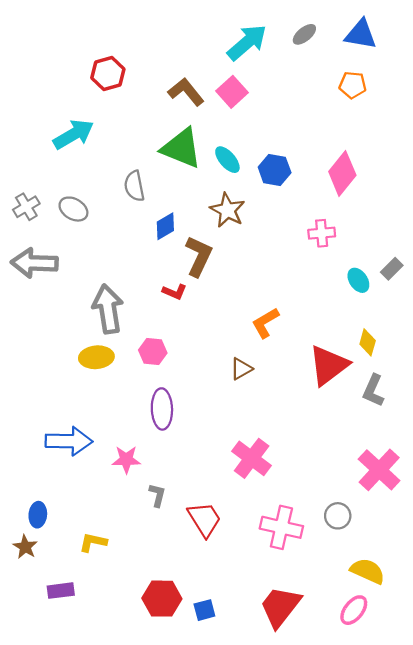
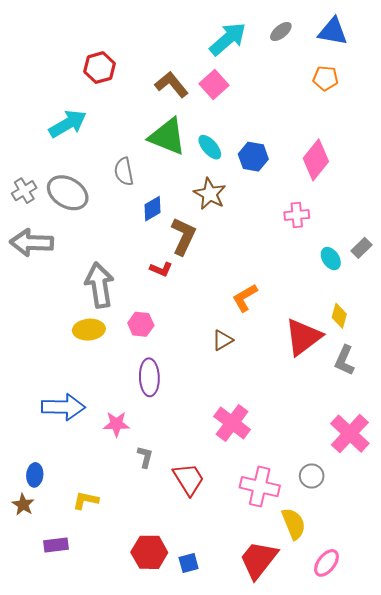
gray ellipse: (73, 209) -> (68, 193), size x1.5
yellow semicircle: (368, 571) -> (294, 524), moved, turned 44

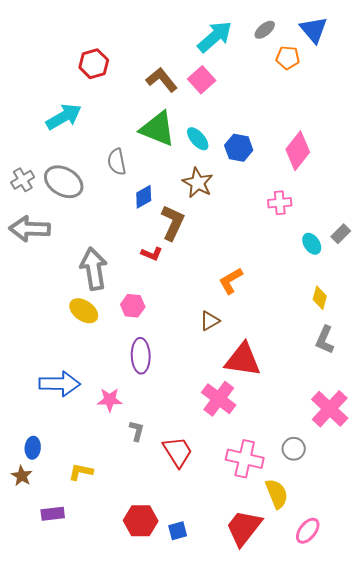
blue triangle: (333, 32) -> (314, 30), turned 40
orange pentagon: (325, 78) -> (288, 58), moved
yellow ellipse: (89, 330) -> (84, 311), turned 40
red triangle: (303, 337) -> (243, 360), moved, turned 45

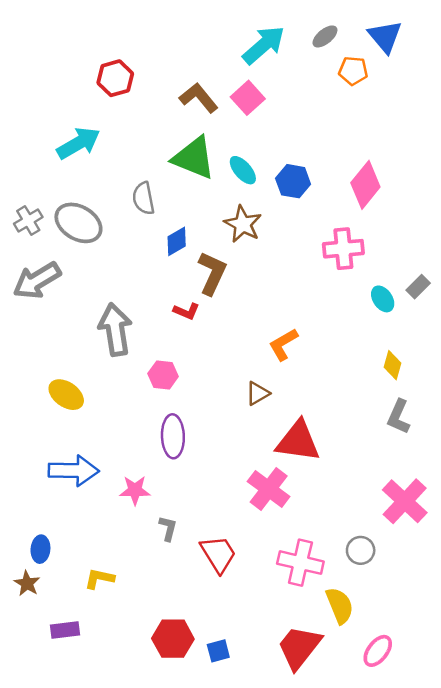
pink cross: (280, 203) -> (343, 249), size x1.4
gray arrow: (30, 229) -> (37, 281), turned -33
yellow ellipse: (84, 311) -> (66, 395), moved

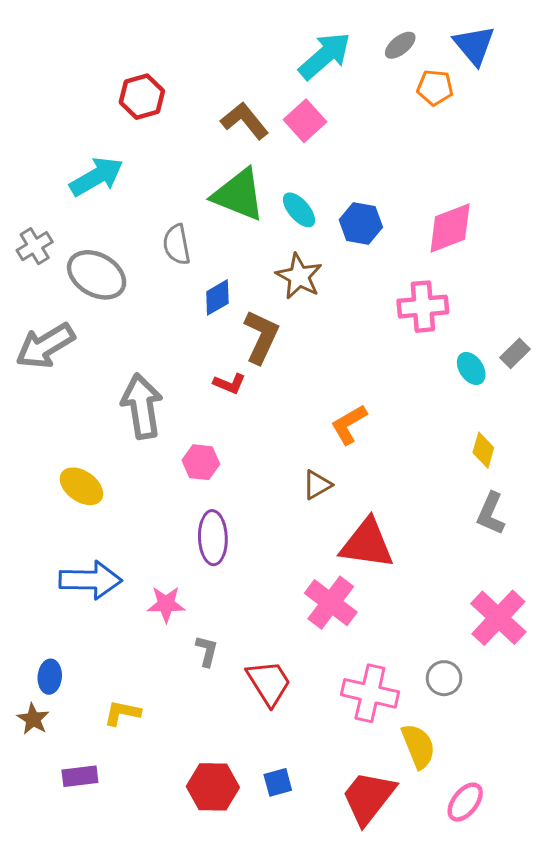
pink diamond: (365, 185) -> (450, 228), turned 30
gray cross: (28, 220) -> (35, 246), moved
blue square: (218, 651) -> (278, 782), moved

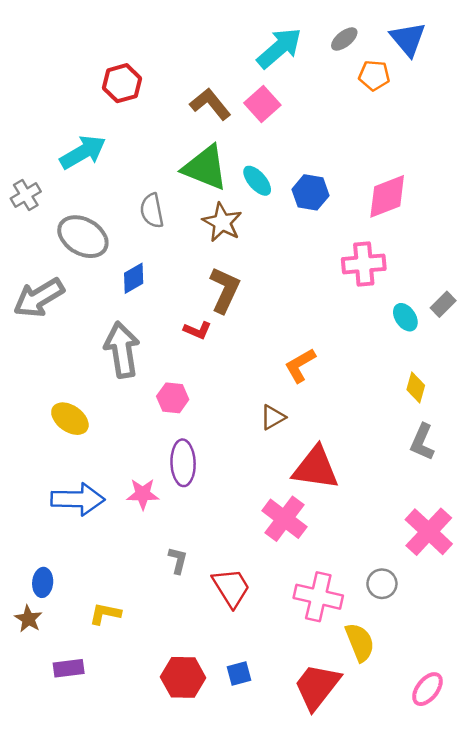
gray cross: (35, 246) -> (26, 195), moved
brown star: (299, 276) -> (222, 222), moved
blue diamond: (217, 297) -> (134, 278), moved
pink star: (166, 604) -> (143, 494), moved
pink ellipse: (465, 802) -> (427, 689), moved

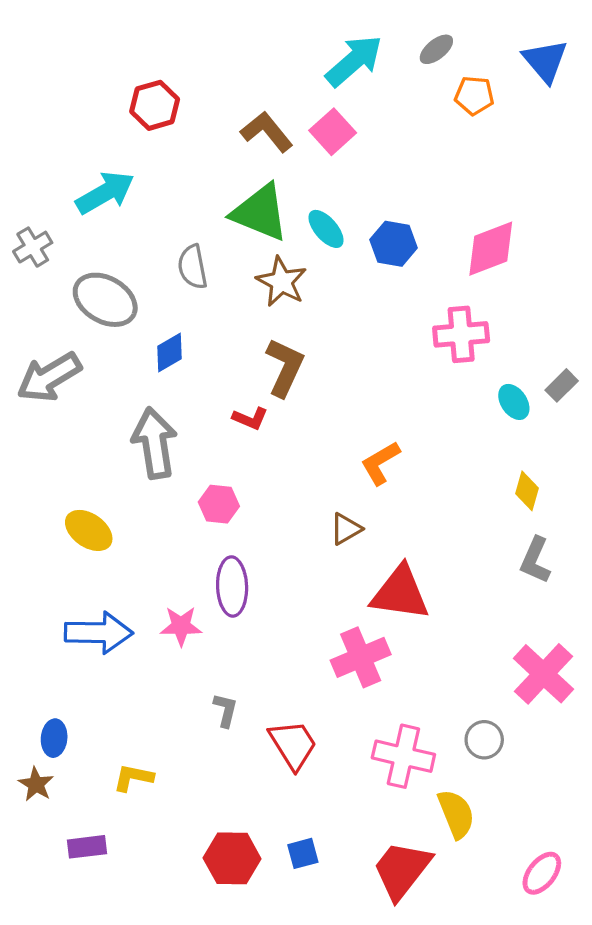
blue triangle: (408, 39) -> (545, 61), moved
pink cross: (284, 519) -> (361, 657), turned 30

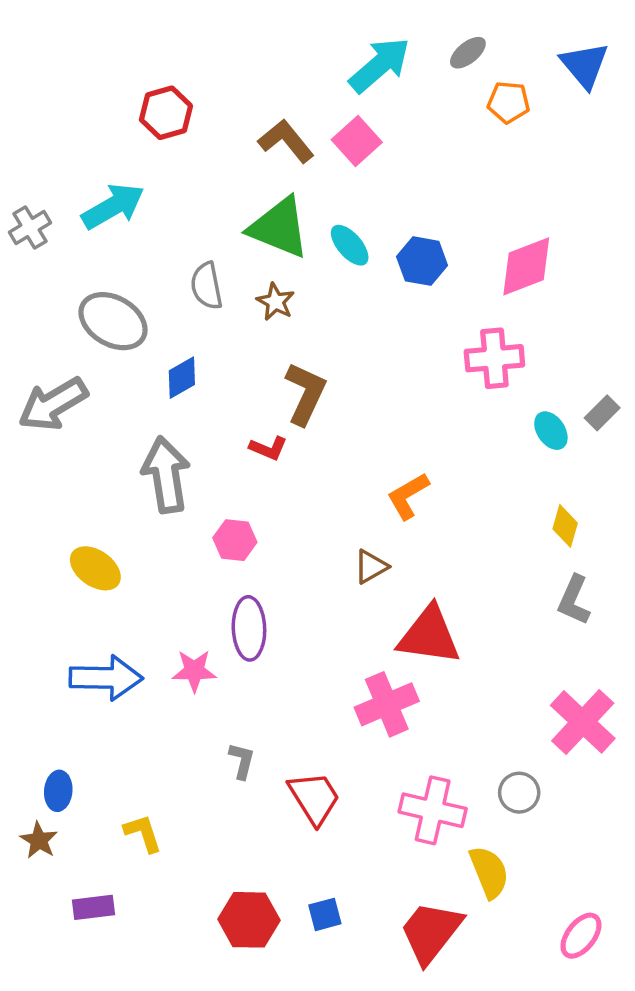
gray cross: (33, 247) -> (30, 228), moved
brown star: (281, 282) -> (275, 302), moved, size x0.7
yellow L-shape: (133, 778) -> (143, 833), turned 60

